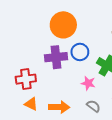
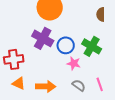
blue circle: (80, 52) -> (66, 45), moved
purple cross: (56, 57) -> (43, 38), turned 35

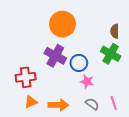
green cross: (92, 46) -> (111, 54), moved
orange triangle: (19, 83) -> (31, 102), turned -48

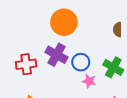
green cross: (111, 54) -> (113, 67), moved
red cross: (26, 77) -> (26, 64), moved

